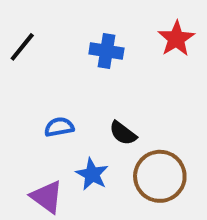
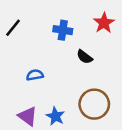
black semicircle: (123, 133) -> (85, 57), moved
blue star: (92, 174) -> (55, 116), moved

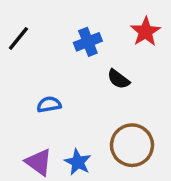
blue cross: (63, 30) -> (88, 42), turned -30

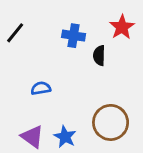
blue cross: (88, 42) -> (74, 36), turned 30
black semicircle: (118, 79) -> (99, 56), moved, turned 54

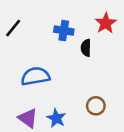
blue semicircle: (41, 88) -> (35, 76), size x1.6
brown circle: (111, 122) -> (96, 106), size x0.6

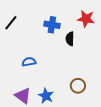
red star: (106, 23) -> (86, 19), turned -30
blue semicircle: (35, 76) -> (29, 62), size x0.6

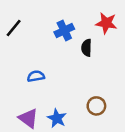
blue cross: (52, 25) -> (64, 31), turned -35

